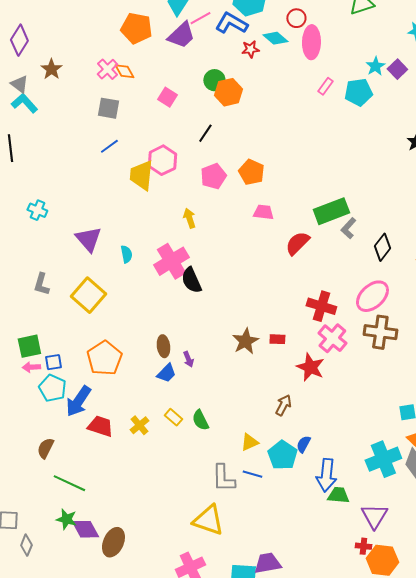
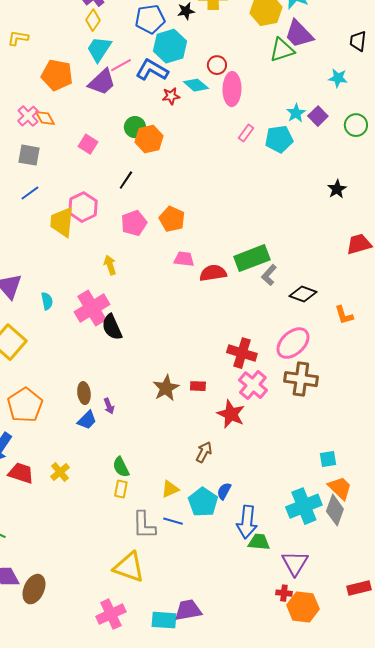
red semicircle: (297, 243) -> (213, 273), moved, turned 36
black diamond: (382, 247) -> (303, 294), turned 72
yellow rectangle: (173, 417) -> (121, 489), moved, turned 60

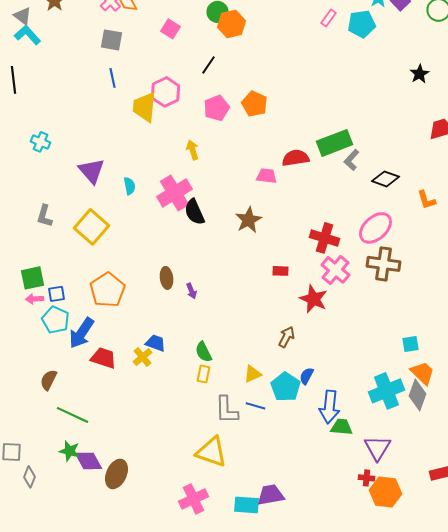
blue line: (30, 193) -> (112, 78), turned -66
pink trapezoid: (184, 259) -> (266, 176), moved
brown star: (166, 388) -> (248, 220), moved
blue trapezoid: (87, 420) -> (156, 343), moved, turned -115

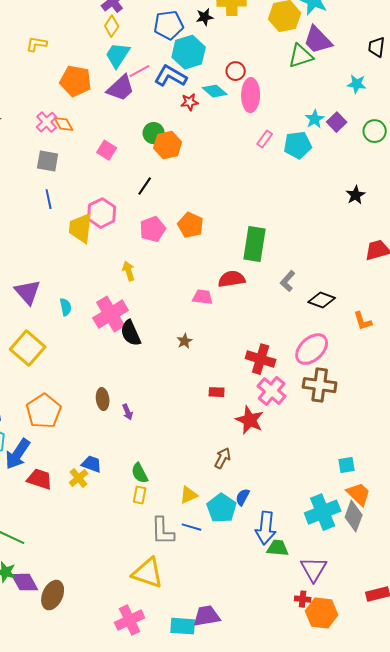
green rectangle: (334, 143) -> (255, 244), moved, turned -60
brown star: (248, 220) -> (185, 341), size x0.6

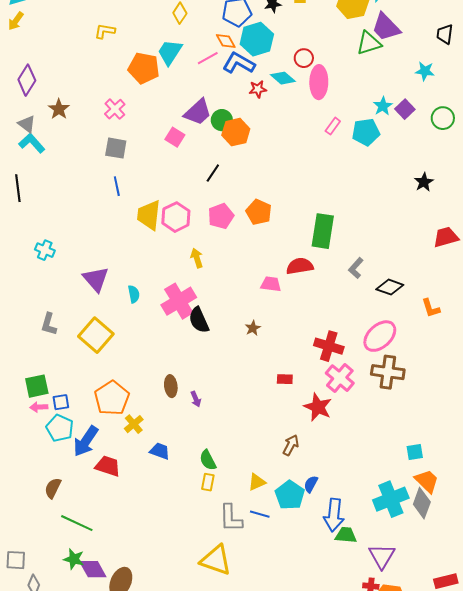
cyan trapezoid: (118, 55) -> (170, 52), moved
purple trapezoid: (121, 88) -> (198, 112), moved
orange diamond: (64, 124) -> (226, 41), moved
pink hexagon: (102, 213) -> (176, 217), moved
yellow cross: (79, 478) -> (134, 424), moved

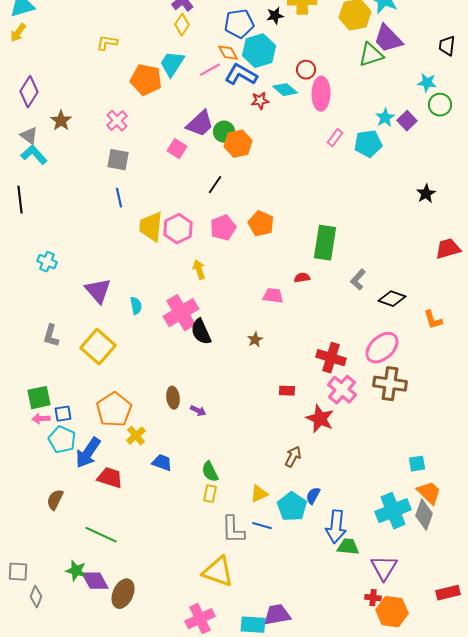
green circle: (443, 118) -> (440, 105), moved
red semicircle: (300, 266) -> (302, 278), size x0.6
purple arrow: (196, 399) -> (198, 411), turned -42
green line: (77, 523) -> (101, 535), moved

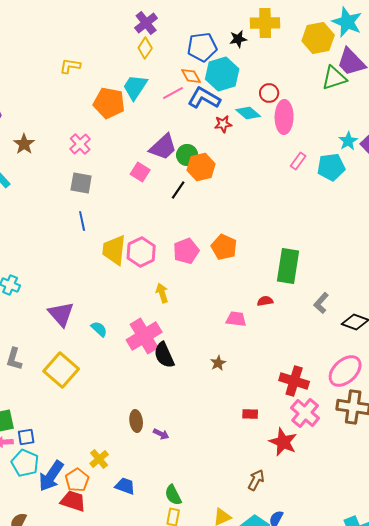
black line: (215, 185) -> (178, 190), moved
cyan semicircle: (136, 306) -> (99, 329), turned -36
orange pentagon: (114, 410) -> (77, 480), moved, size x0.7

